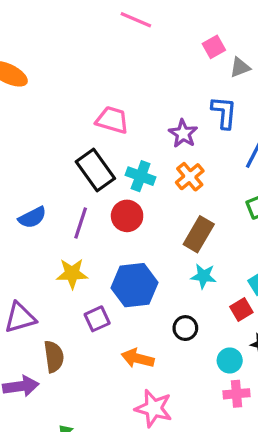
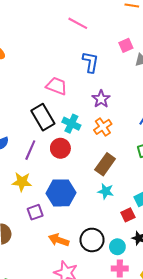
blue L-shape: (224, 112) -> (91, 62), moved
black circle: (185, 328) -> (92, 240), moved, size x1.5

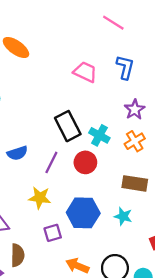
pink trapezoid: (57, 86) -> (85, 72), moved
brown rectangle: (105, 164) -> (135, 183), turned 60
cyan star: (106, 191) -> (123, 216), moved

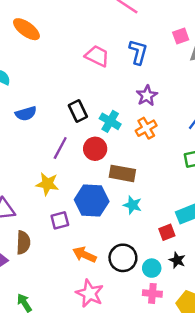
black rectangle: (68, 126) -> (78, 111), size x0.7
blue semicircle: (17, 153) -> (26, 114), moved
brown rectangle: (135, 183) -> (122, 173), moved

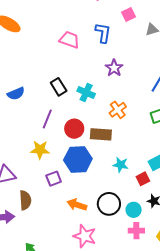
pink square: (181, 36) -> (128, 14), moved
orange cross: (146, 128) -> (118, 110), moved
red circle: (95, 149) -> (74, 129), moved
cyan star: (133, 205) -> (121, 165), moved

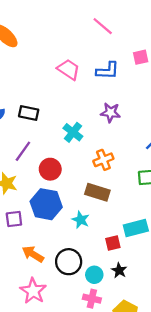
blue L-shape: (103, 33) -> (108, 71), turned 70
purple star: (114, 68) -> (110, 113), turned 30
black rectangle: (59, 87) -> (29, 113), moved, turned -60
brown rectangle: (101, 134) -> (97, 192), moved
cyan star: (121, 165) -> (81, 220), moved

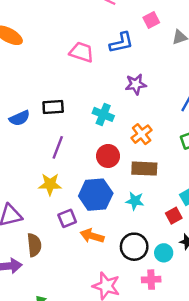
red circle: (50, 169) -> (108, 156), moved
orange arrow: (33, 254) -> (92, 236), moved
pink cross: (92, 299) -> (151, 280), moved

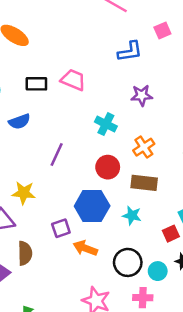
pink trapezoid: (82, 52) -> (73, 80), moved
black rectangle: (53, 107) -> (36, 84), moved
yellow star: (50, 184) -> (24, 193), moved

